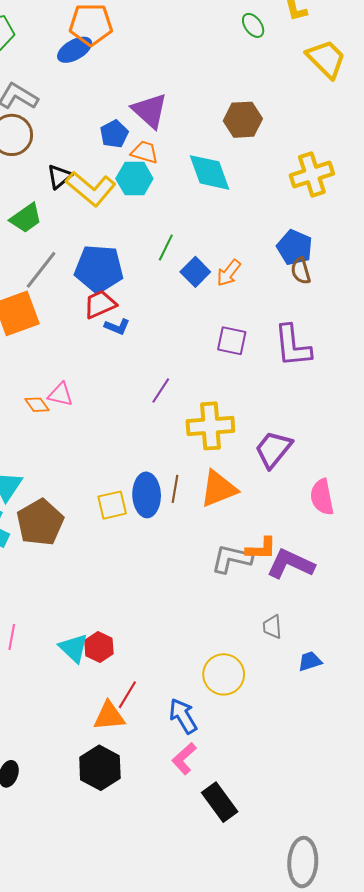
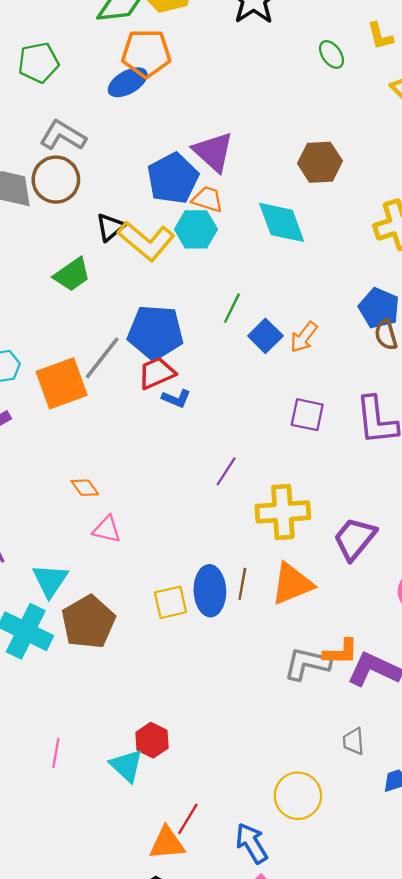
blue pentagon: (114, 134) -> (173, 178), size x1.6
gray line: (41, 270) -> (102, 358), moved
pink triangle: (60, 395) -> (107, 529), moved
red hexagon: (99, 647) -> (152, 740), moved

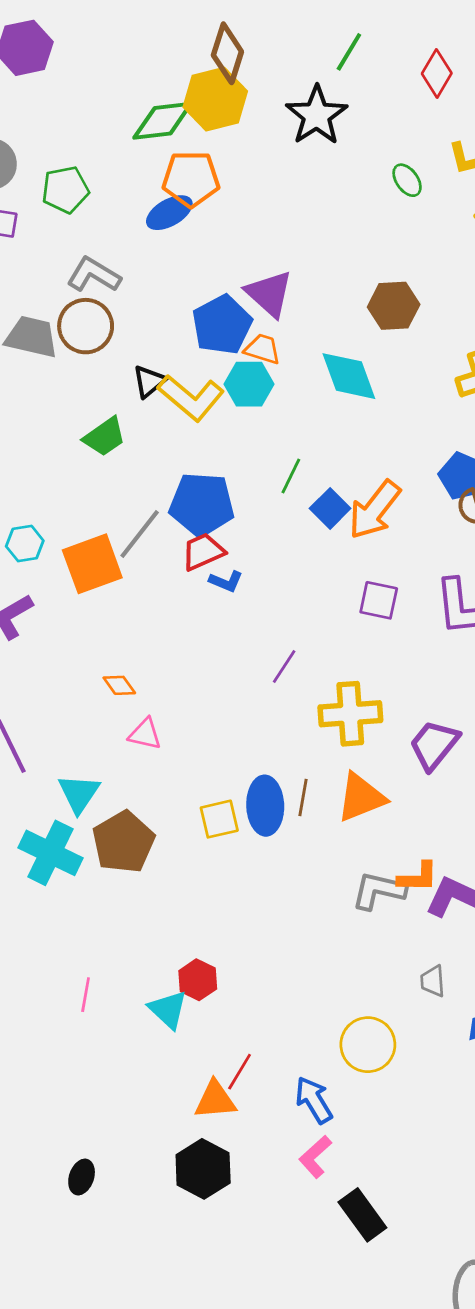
orange arrow: (304, 337) -> (375, 510), size x1.6

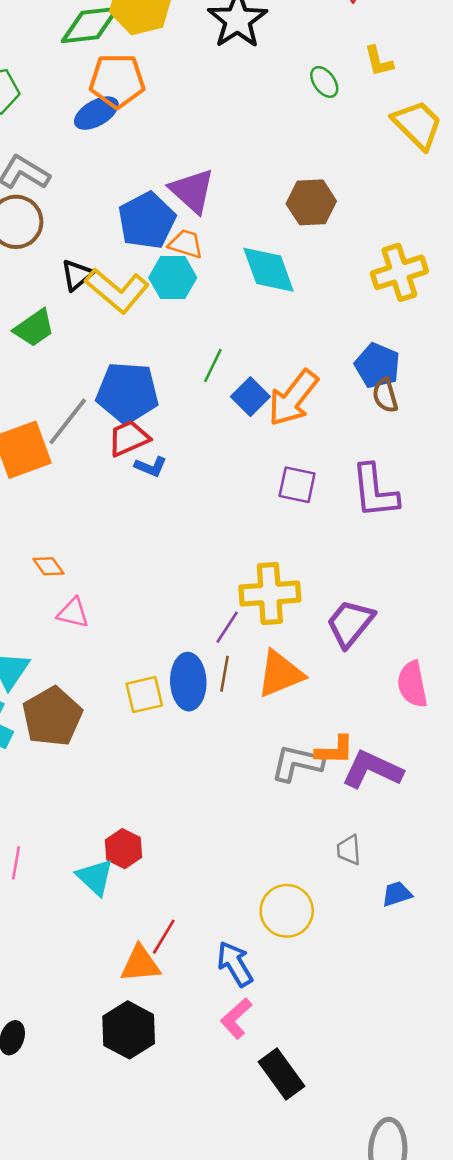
purple line: (284, 666) -> (227, 627), moved

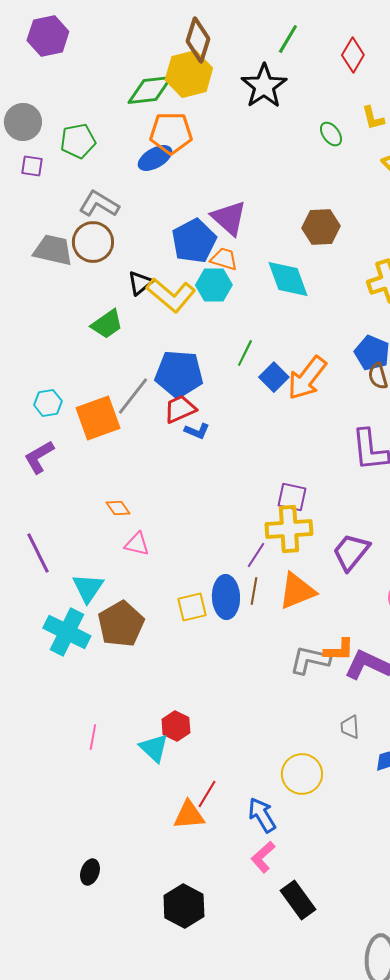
purple square: (297, 485) -> (292, 497), moved
black hexagon: (129, 1030) -> (184, 906), moved

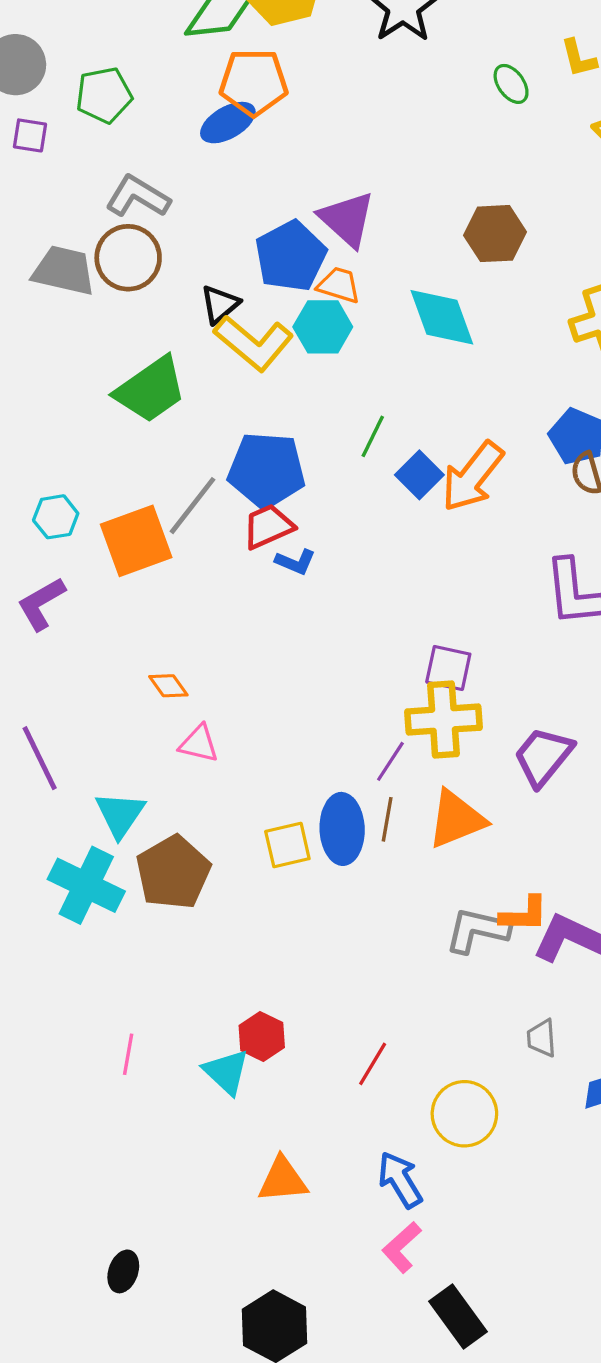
black triangle: (140, 283) -> (220, 304), moved
green trapezoid: (107, 324) -> (151, 390), size x1.4
red line: (207, 794) -> (373, 1064), moved

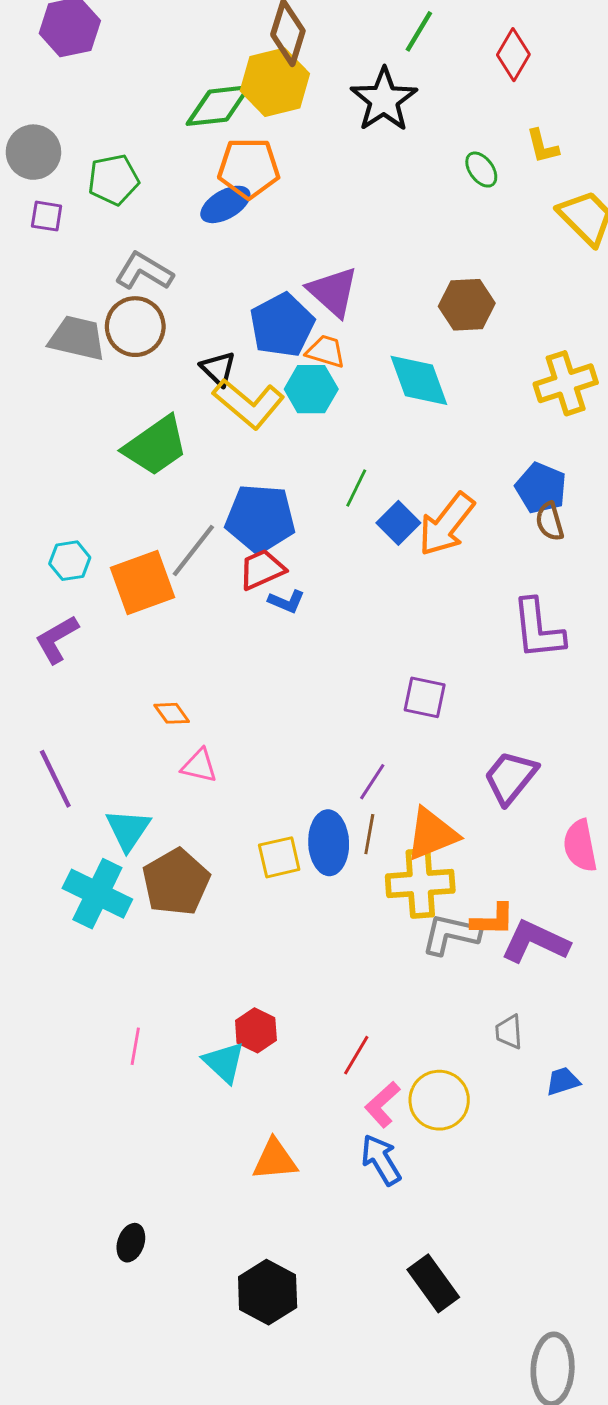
black triangle: (220, 304) -> (218, 369), turned -36
yellow cross: (443, 720) -> (420, 883), moved
pink L-shape: (402, 1247) -> (382, 1105), moved

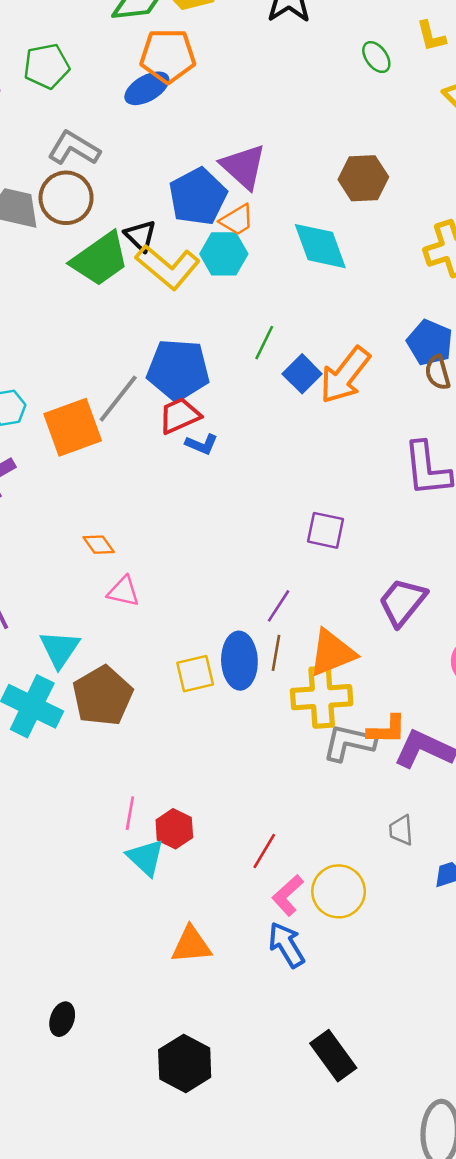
orange trapezoid: (326, 351) -> (237, 220), turned 132
green trapezoid: (156, 446) -> (100, 259), moved
pink line: (135, 1046) -> (130, 813), moved

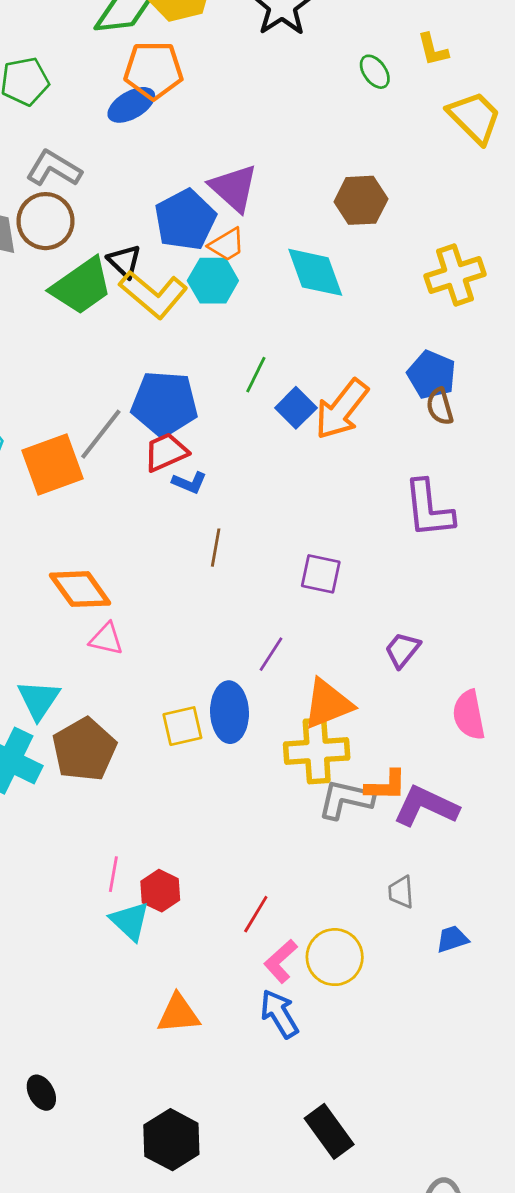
orange diamond: (99, 545) -> (80, 589), size x1.8
purple trapezoid: (402, 602) -> (402, 650), size x0.7
brown line: (276, 653) -> (216, 548), moved
black ellipse: (62, 1019) -> (41, 1093), turned -48

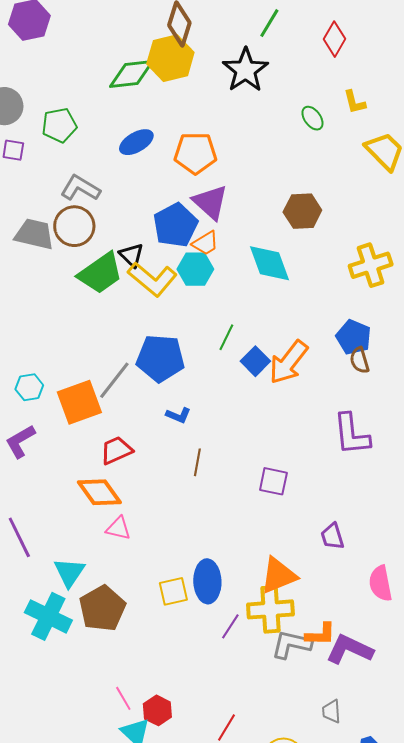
orange pentagon: (153, 70) -> (195, 153), moved
red trapezoid: (166, 452) -> (116, 450), moved
purple trapezoid: (402, 650) -> (332, 536), turned -56
purple line: (271, 654) -> (230, 626), moved
pink line: (113, 874) -> (123, 698), turned -40

